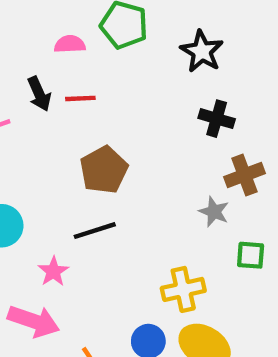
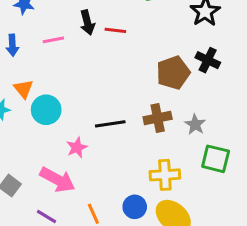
brown pentagon: (104, 170) -> (173, 73), moved
brown cross: (244, 175) -> (158, 118), moved
green square: (251, 255) -> (216, 159), size x1.4

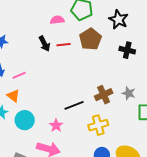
pink line: (53, 40) -> (19, 75), moved
brown pentagon: (173, 73) -> (90, 39), moved
cyan circle: (46, 110) -> (25, 120), moved
yellow cross: (165, 175) -> (98, 125), moved

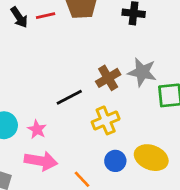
gray star: (129, 93) -> (142, 72), size x1.5
pink star: (56, 125) -> (37, 129), moved

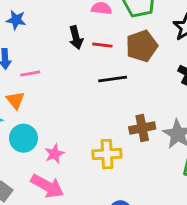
black line: (69, 97) -> (113, 79), moved
yellow cross: (106, 120) -> (107, 154), moved

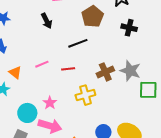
red line: (102, 45) -> (68, 69), moved
pink line: (30, 74) -> (42, 64), moved
cyan circle: (23, 138) -> (27, 113), moved

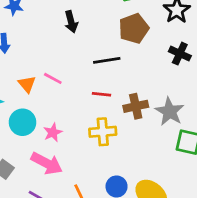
pink line: (42, 64) -> (53, 78), turned 40
red line: (68, 69) -> (102, 94), moved
orange triangle: (15, 73) -> (27, 84), moved
cyan circle: (27, 113) -> (23, 122), moved

